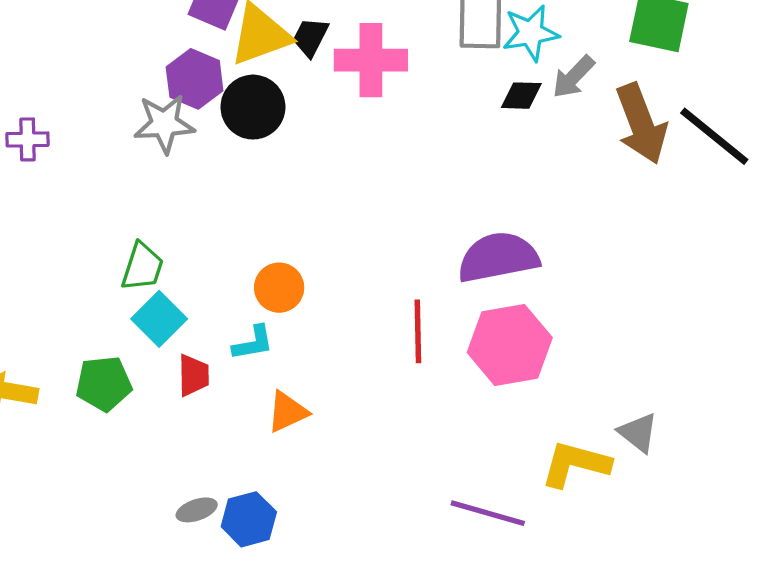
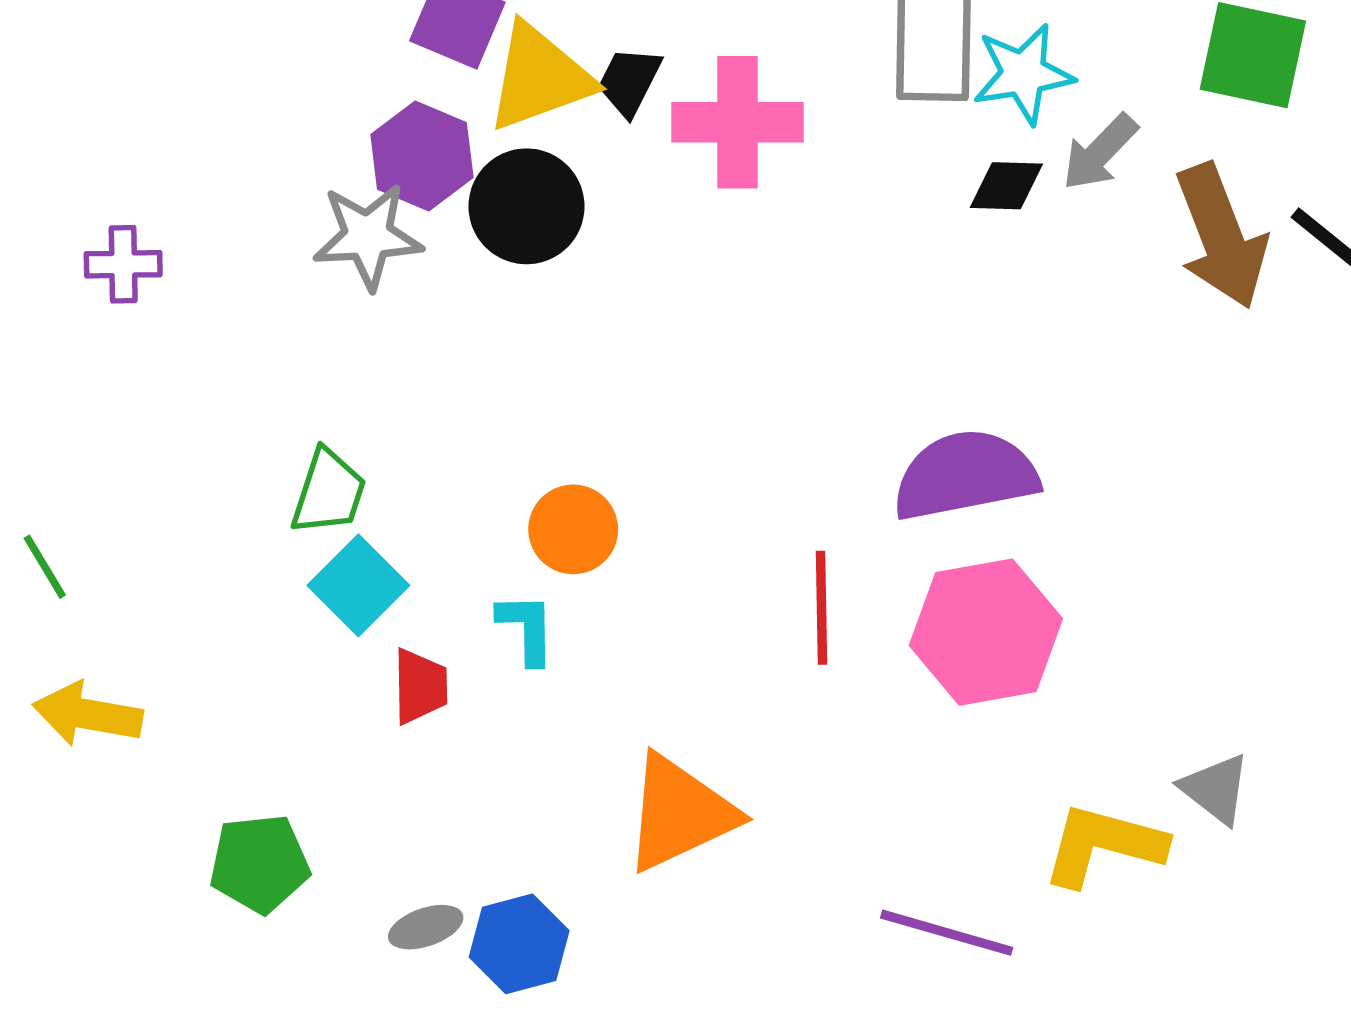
cyan L-shape: (253, 343) -> (527, 628), turned -81
green pentagon: (104, 384) -> (259, 864), moved
orange triangle: (287, 412) -> (680, 813), moved, size x1.6

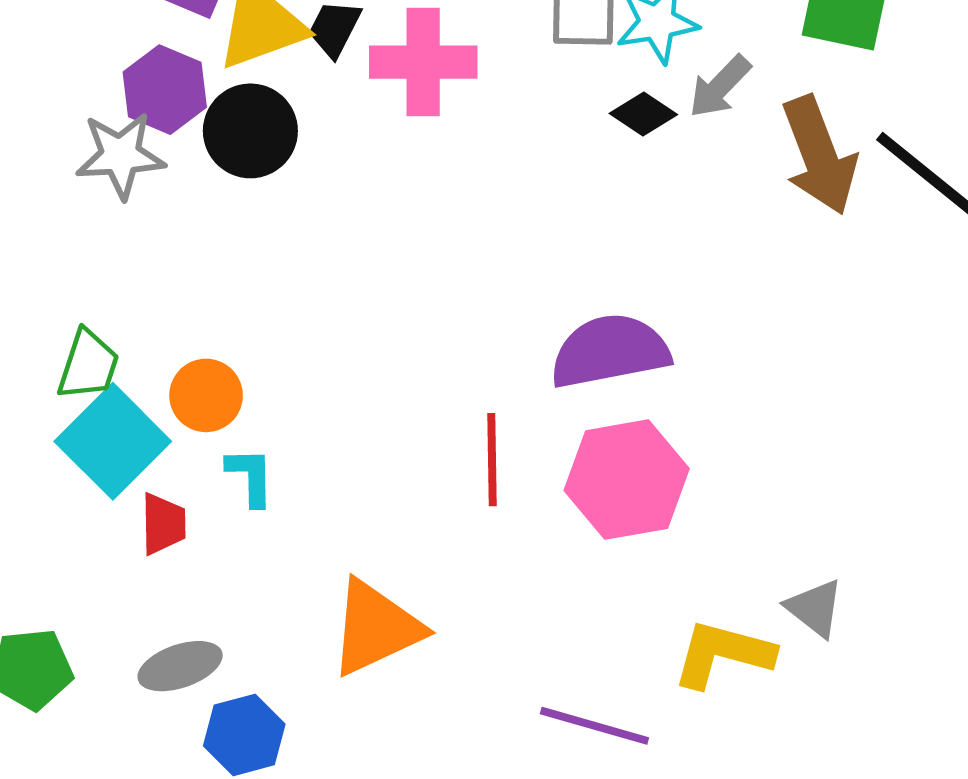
black diamond: (1006, 186) -> (643, 114), turned 32
orange circle: (573, 529) -> (206, 395), moved
cyan square: (358, 585) -> (113, 441), size x1.4
gray ellipse: (426, 927) -> (180, 666), moved, size x1.4

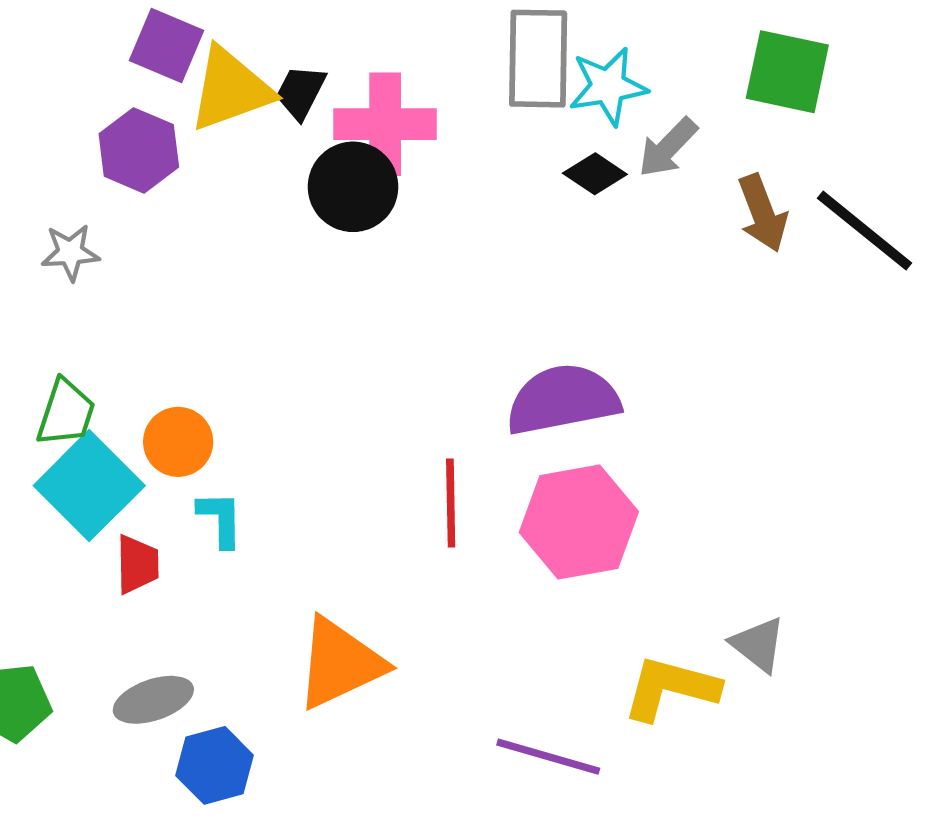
black circle: (250, 131) -> (353, 187), moved
gray star: (120, 155) -> (70, 252), moved, size x0.7
brown arrow: (819, 155) -> (763, 213), size x0.7

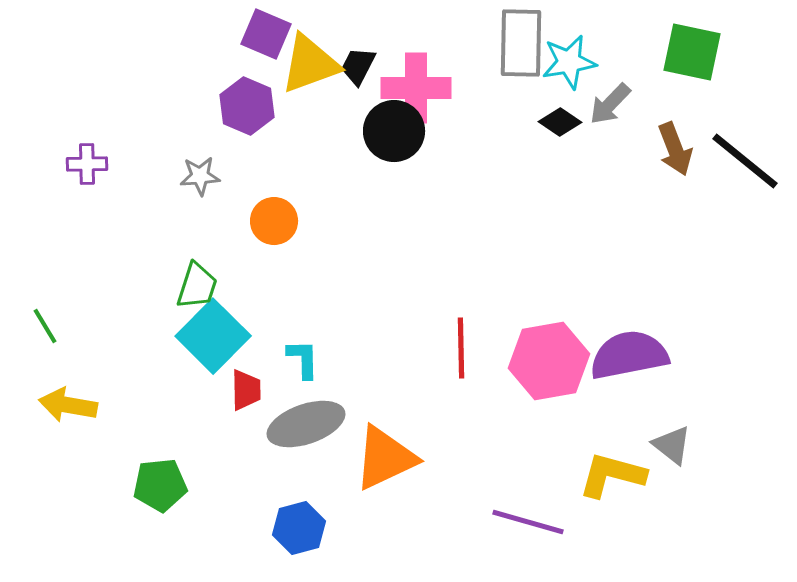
purple semicircle: (563, 400) -> (629, 355), moved
orange circle: (178, 442) -> (274, 221), moved
gray ellipse: (153, 700) -> (306, 424), moved, size x1.4

